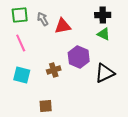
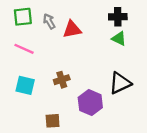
pink line: (21, 43) -> (24, 49), turned -42
purple hexagon: (79, 57) -> (90, 103), moved

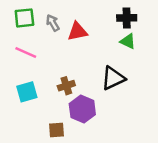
black triangle: (120, 83) -> (113, 78), moved
cyan square: (25, 85) -> (27, 92), turned -30
purple hexagon: (90, 103) -> (82, 109), moved

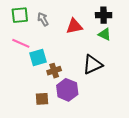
red triangle: (77, 31) -> (74, 26), moved
cyan square: (27, 92) -> (38, 57), moved
brown square: (56, 130) -> (42, 99), moved

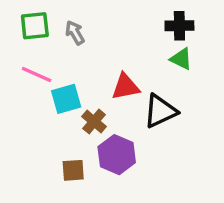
red triangle: (74, 26) -> (125, 87), moved
brown cross: (54, 71) -> (94, 122), turned -32

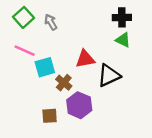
green square: (35, 26) -> (23, 17), turned -36

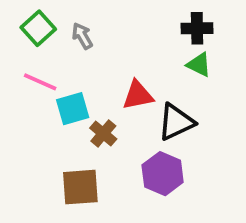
purple hexagon: (79, 105) -> (163, 174), moved
brown square: (50, 116) -> (80, 187), size x1.5

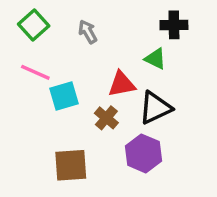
gray arrow: (82, 36) -> (88, 32), moved
green triangle: (199, 65) -> (155, 59), moved
brown cross: (103, 133) -> (106, 118), moved

